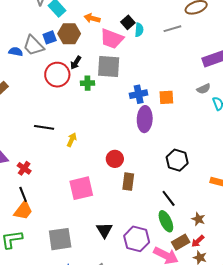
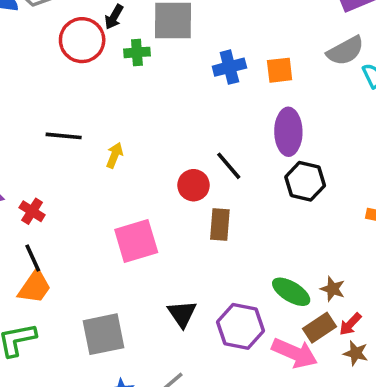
gray semicircle: (204, 89) -> (345, 51), size x1.5
purple ellipse: (145, 119) -> (288, 132), moved
black line: (169, 198) -> (229, 166), moved
brown star: (198, 219) -> (333, 289), moved
green ellipse: (166, 221) -> (291, 292), turned -30

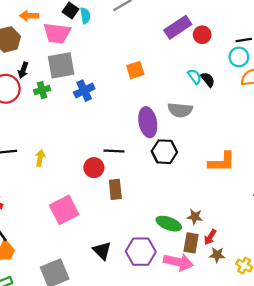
gray semicircle: (345, 51) -> (180, 110), moved, turned 45
blue cross: (229, 67) -> (84, 91), moved
orange square: (280, 70) -> (135, 70), moved
black line: (229, 166) -> (114, 151), turned -36
brown rectangle: (319, 328) -> (191, 243), turned -36

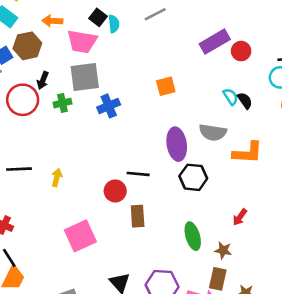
orange L-shape: (222, 162) -> (248, 153), moved
green ellipse: (169, 224) -> (193, 236), moved, turned 50
red arrow: (210, 237) -> (240, 217), moved

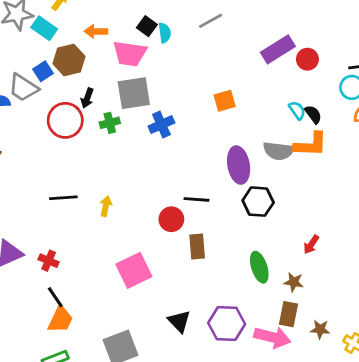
orange L-shape: (248, 153) -> (311, 145), moved

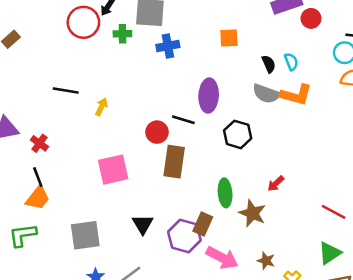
black semicircle: (313, 114) -> (269, 64), moved
purple ellipse: (239, 165) -> (209, 96), moved
brown rectangle: (197, 247) -> (174, 162), size x1.4
brown star: (294, 282) -> (252, 213), size x1.5
brown rectangle: (289, 314) -> (203, 224), moved

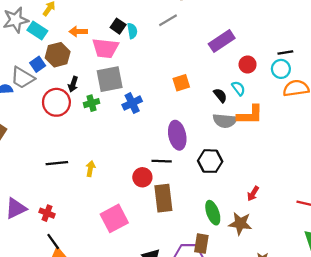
red circle: (311, 18) -> (248, 65), moved

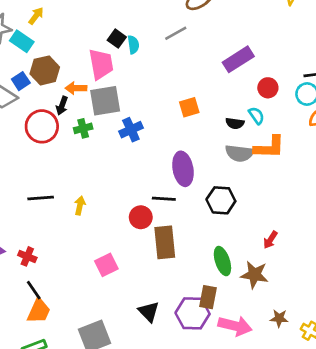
orange arrow: (78, 32) -> (76, 88), moved
pink trapezoid: (105, 48) -> (101, 64), turned -108
black semicircle: (220, 95) -> (235, 123), turned 136
pink square: (114, 218) -> (106, 265), size x0.7

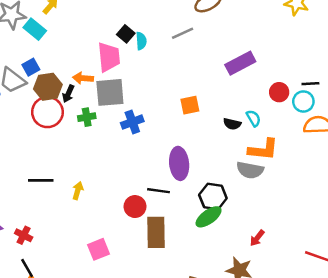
brown hexagon: (45, 70) -> (48, 87), moved
red circle: (268, 88) -> (279, 92), moved
gray semicircle: (239, 153) -> (250, 170), moved
green ellipse: (222, 261) -> (209, 217), moved, turned 68

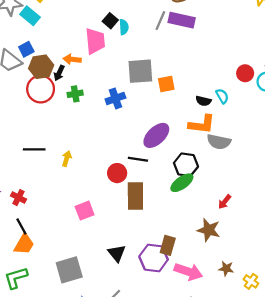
gray line: (183, 33) -> (160, 21), turned -42
purple rectangle: (240, 63) -> (182, 20), moved, turned 40
gray square: (110, 92) -> (140, 71), moved
orange L-shape: (263, 149) -> (202, 124), moved
purple ellipse: (179, 163) -> (156, 135), turned 52

